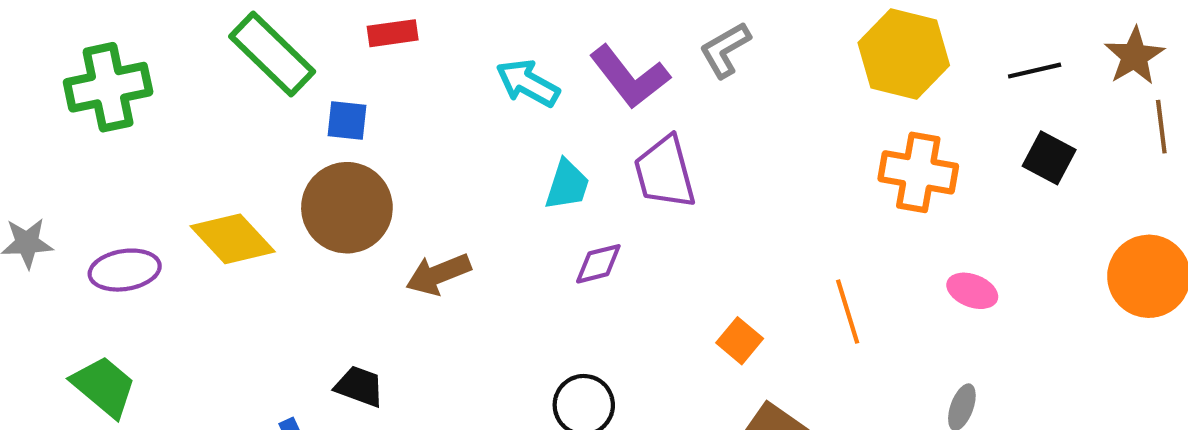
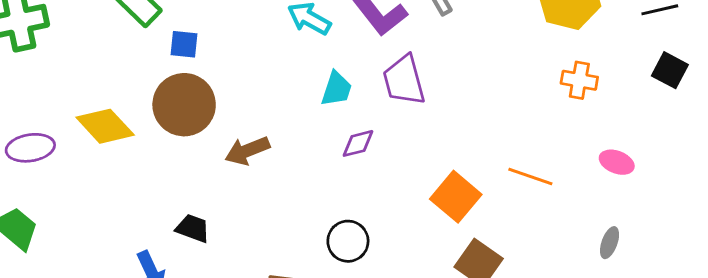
orange cross: (918, 172) -> (579, 80), size x0.7
orange line: (848, 312) -> (530, 177), turned -54
orange square: (740, 341) -> (456, 197), size x1.6

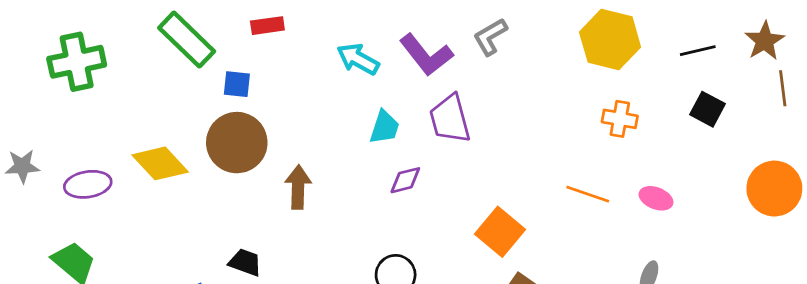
brown arrow: (247, 151) -> (298, 187), turned 114
orange line: (530, 177) -> (588, 194), moved

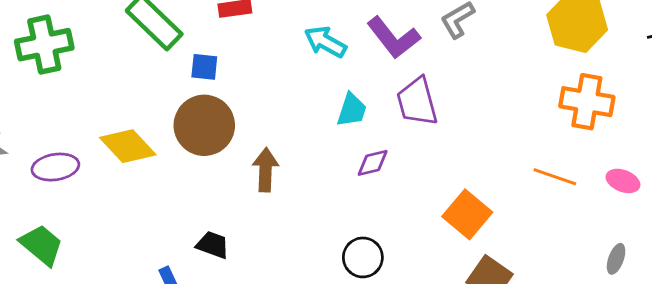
orange cross: (620, 119) -> (587, 102), size x1.5

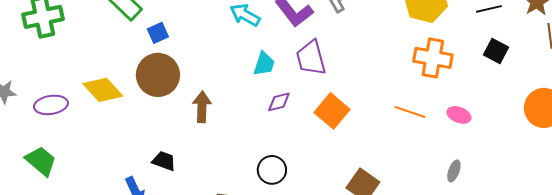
blue square: (204, 67) -> (158, 33), turned -30
orange square: (467, 214) -> (332, 111), moved

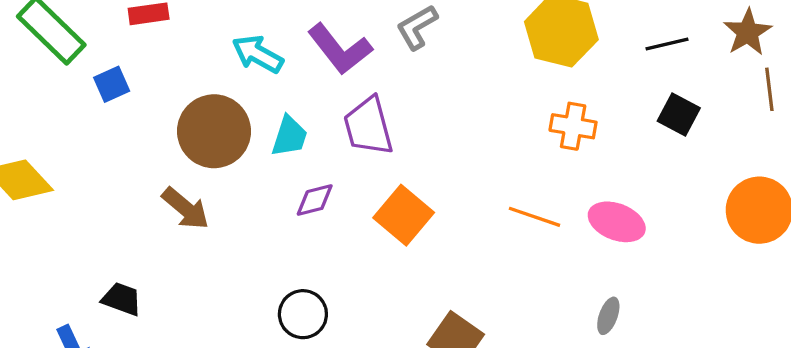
orange cross: (433, 58) -> (573, 126), size x0.7
brown circle: (158, 75) -> (214, 131), moved
brown arrow: (202, 107) -> (185, 208), turned 128
pink ellipse: (459, 115) -> (617, 222), size x1.4

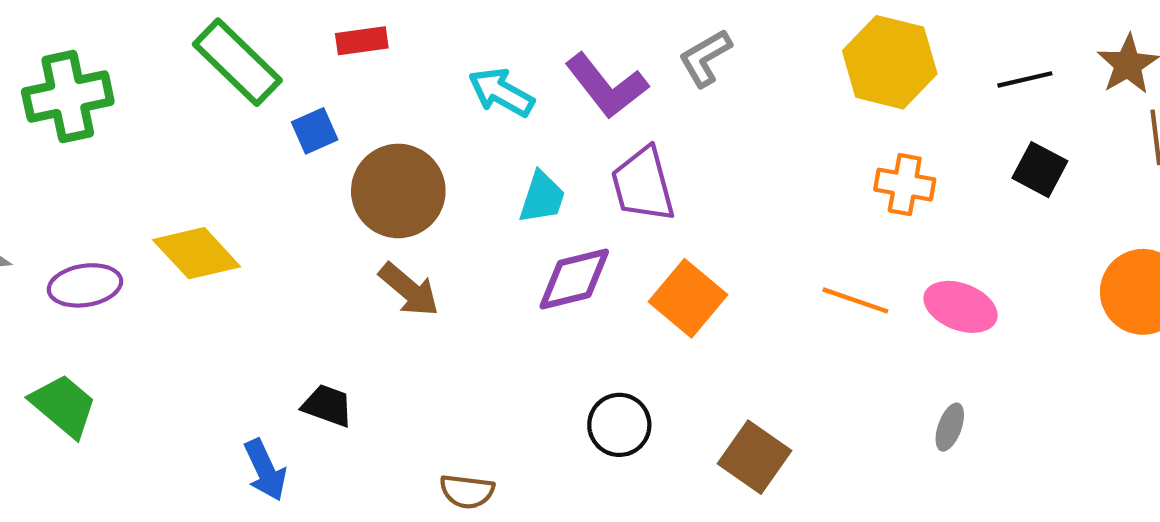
brown circle: (214, 131) -> (398, 191), moved
purple diamond: (315, 200) -> (574, 279), size x1.5
black circle: (303, 314) -> (619, 425), moved

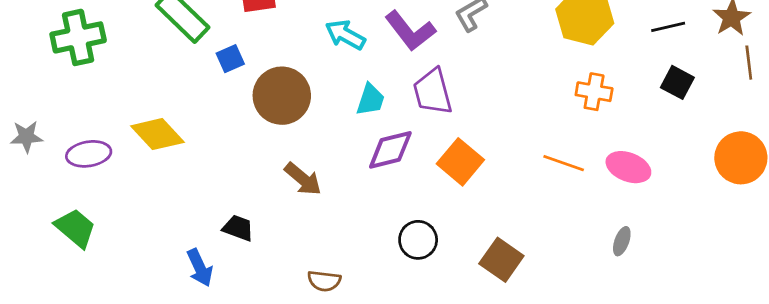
brown arrow: (409, 290) -> (303, 179), moved

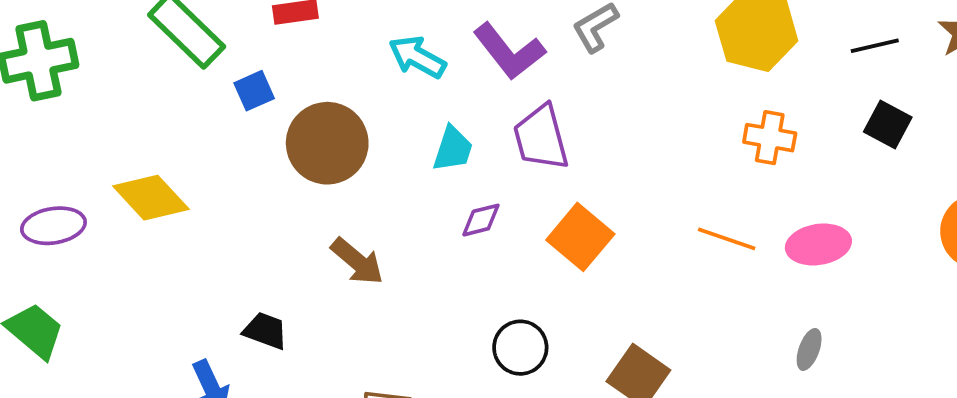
purple diamond: (390, 150) -> (481, 220), size x0.6
pink ellipse: (628, 167) -> (818, 244), turned -30

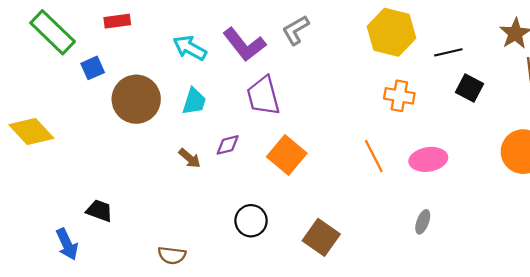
black line: (875, 46) -> (448, 52), moved
cyan trapezoid: (453, 149) -> (194, 101), moved
orange line: (727, 239) -> (374, 156), turned 44
brown arrow: (357, 261) -> (190, 158), moved, size x0.7

